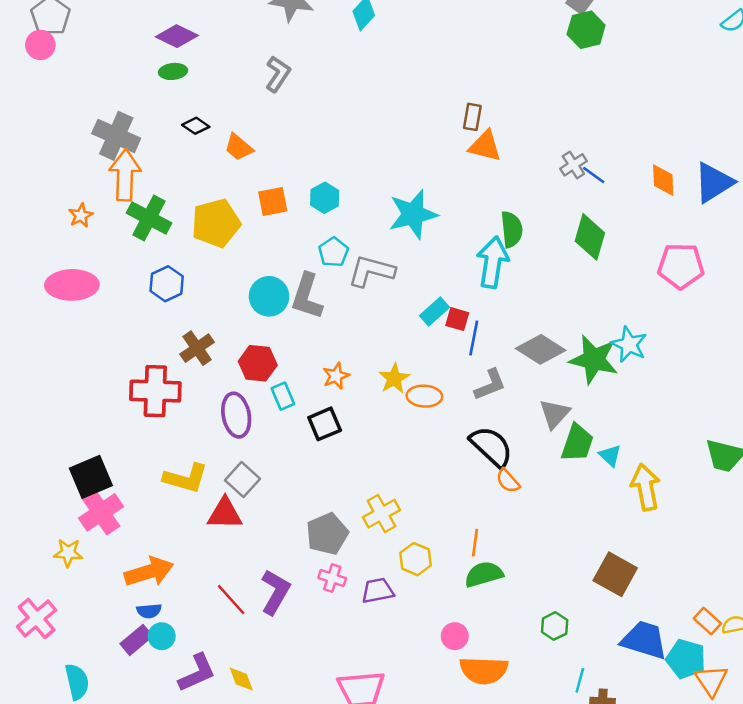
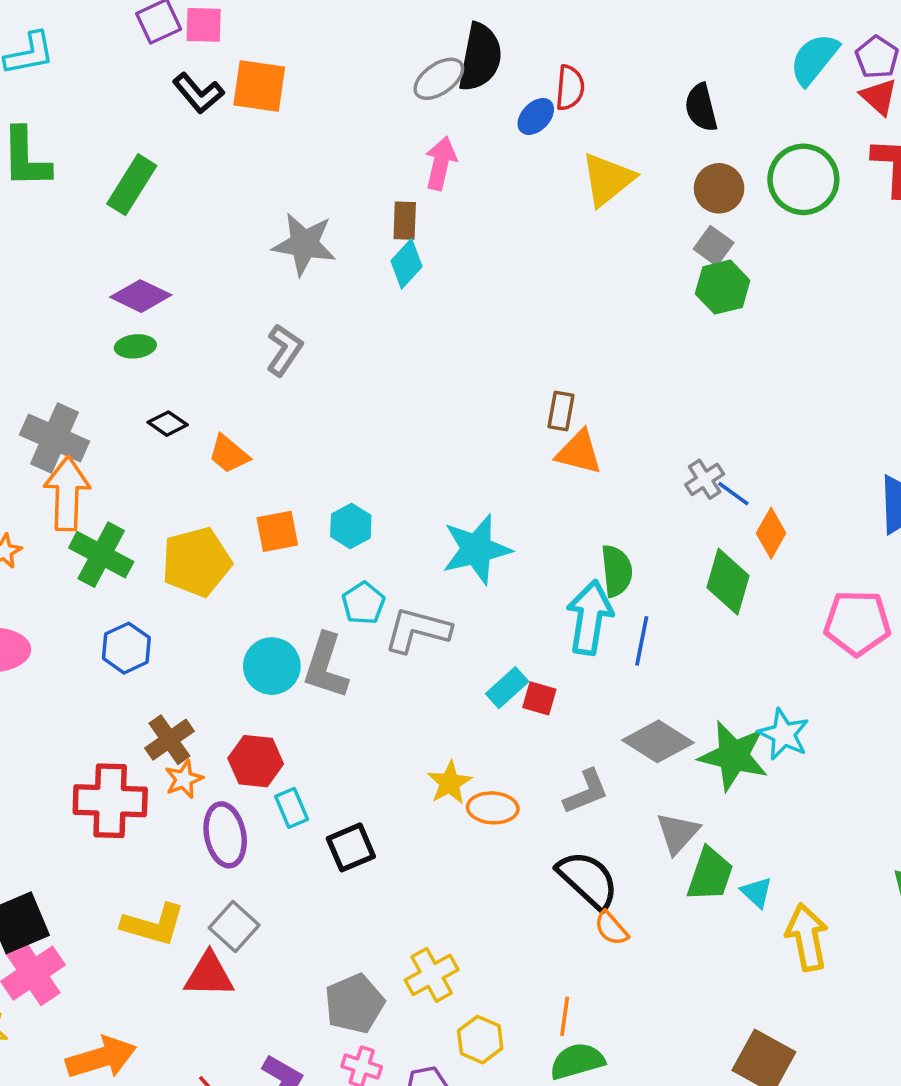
orange diamond: (663, 180) -> (771, 533), moved, turned 32
blue line: (474, 338) -> (642, 641), moved
orange star: (336, 376) -> (184, 779), moved

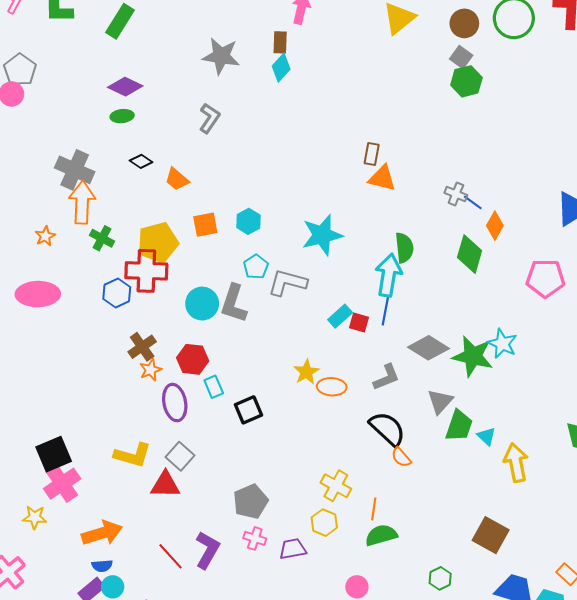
gray cross: (705, 479) -> (456, 194), turned -35
green cross: (101, 555) -> (102, 238), size x0.7
blue line: (642, 641) -> (385, 311), moved
red cross: (110, 801) -> (146, 271), moved
yellow cross: (432, 975) -> (336, 486), moved, turned -32

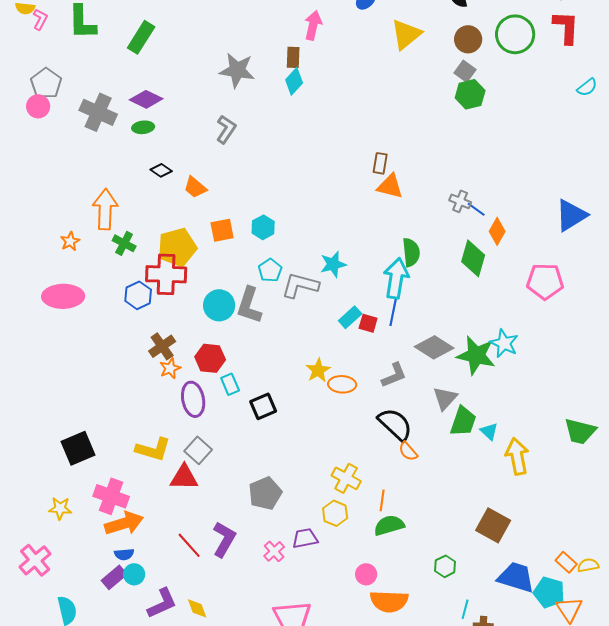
gray cross: (75, 170) -> (98, 112), moved
cyan star: (322, 235) -> (333, 264), moved, size x0.7
pink cross: (62, 484) -> (111, 496), moved, turned -36
pink cross: (255, 538) -> (274, 551), moved, turned 30

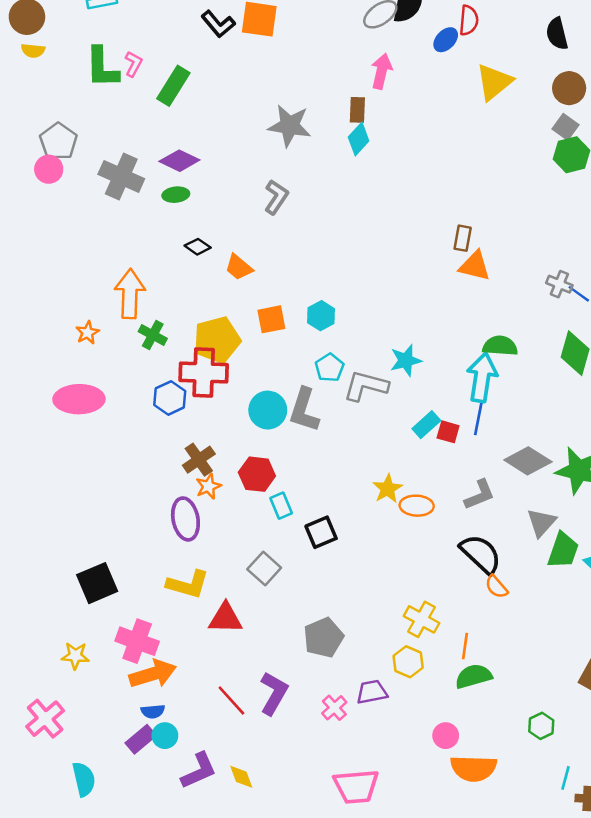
pink L-shape: (40, 19) -> (133, 64), moved
green semicircle: (411, 252) -> (500, 346), turned -80
purple ellipse: (193, 399) -> (185, 519), moved
gray square: (198, 450) -> (264, 569), moved

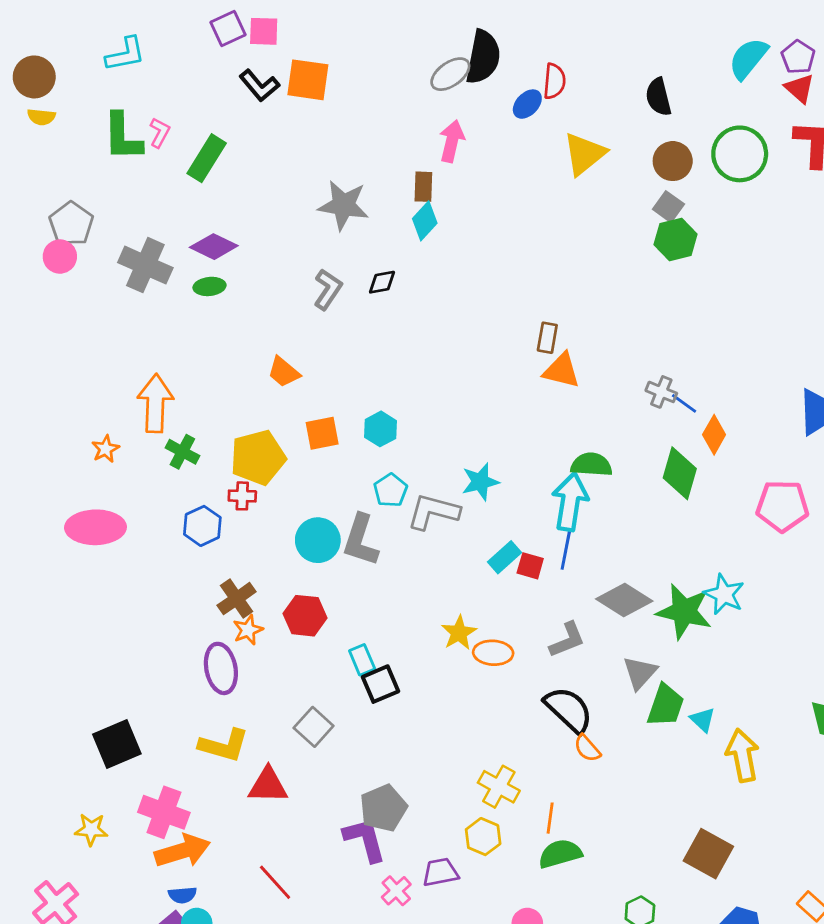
black diamond: (198, 247) -> (382, 282), moved, turned -45
red cross: (204, 373) -> (242, 496), size x0.5
cyan rectangle: (281, 506) -> (362, 660), moved
purple L-shape: (274, 693) -> (365, 839), moved, turned -45

